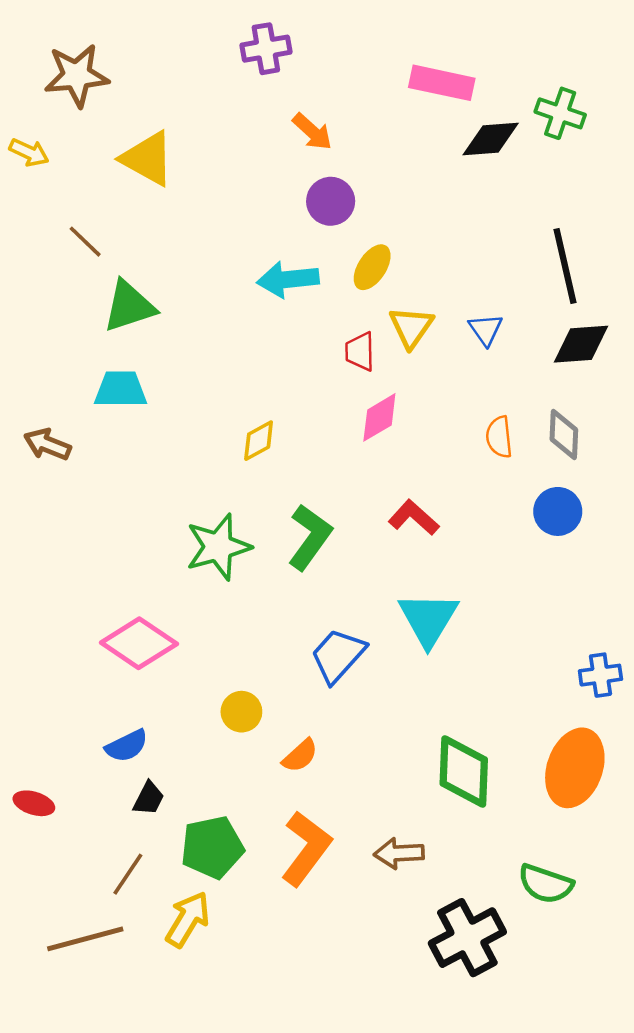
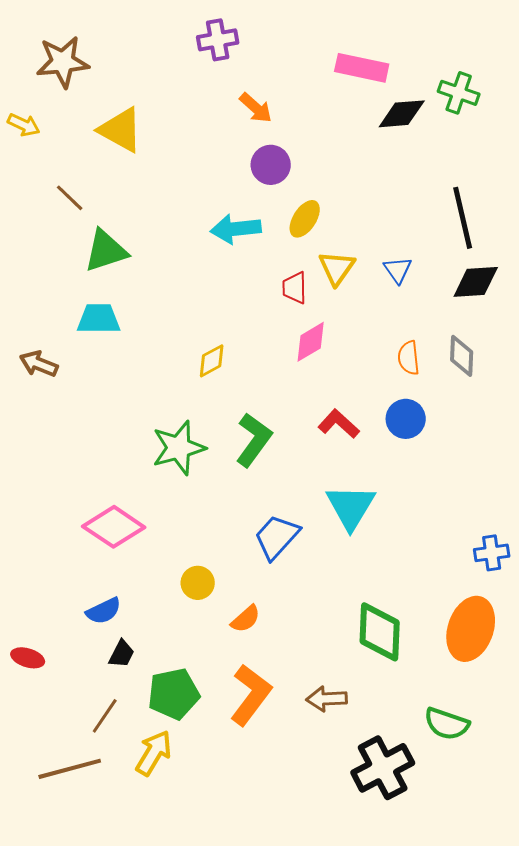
blue circle: (558, 511) -> (406, 419), moved

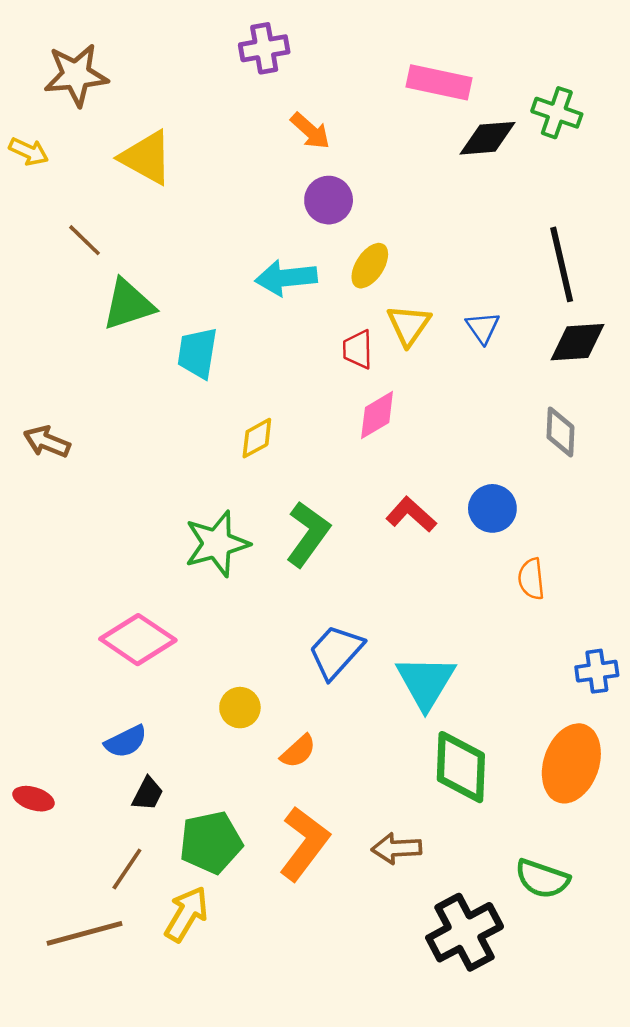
cyan trapezoid: (99, 319) -> (197, 353), moved, turned -81
orange semicircle: (409, 358) -> (531, 579), moved
cyan triangle: (351, 507) -> (426, 682), moved

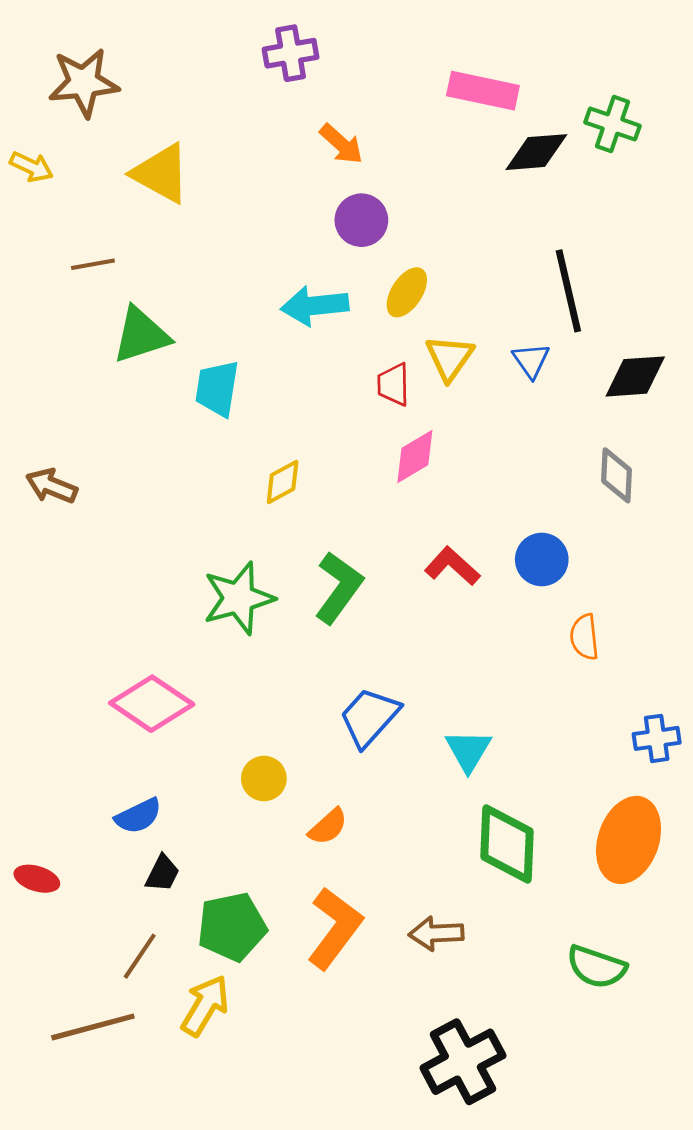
brown line: (85, 240) -> (93, 264), turned -54
black line: (562, 264) -> (568, 291), moved
cyan triangle: (426, 682) -> (468, 750), size x0.7
black cross: (465, 932) -> (463, 1062), moved

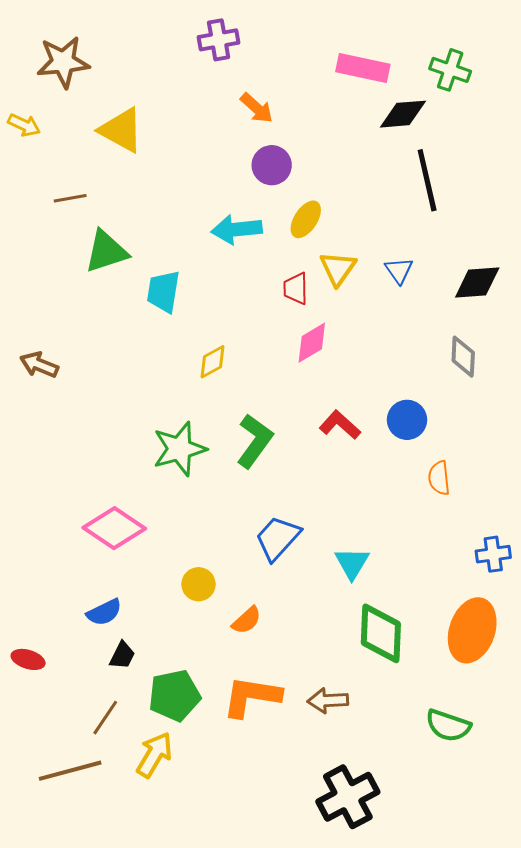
green cross: (613, 124) -> (450, 70), moved
black line: (568, 291) -> (427, 180), moved
orange L-shape: (335, 928) -> (252, 697), turned -118

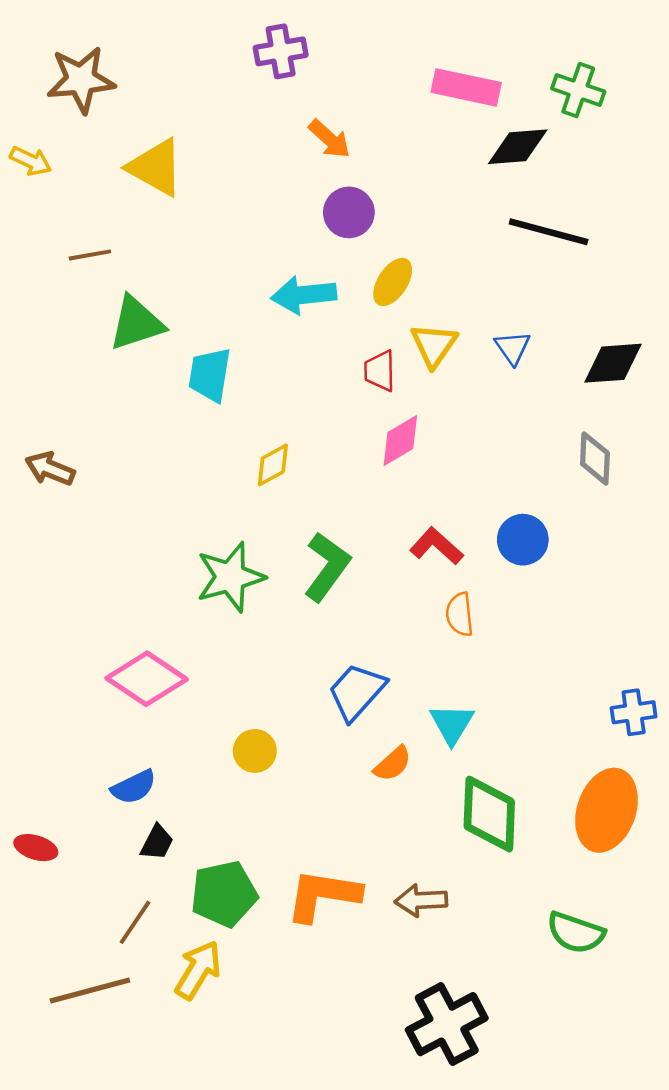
black line: (427, 180) -> (549, 232), turned -62
orange semicircle: (439, 478) -> (460, 614), moved
orange semicircle: (247, 620) -> (393, 764), moved

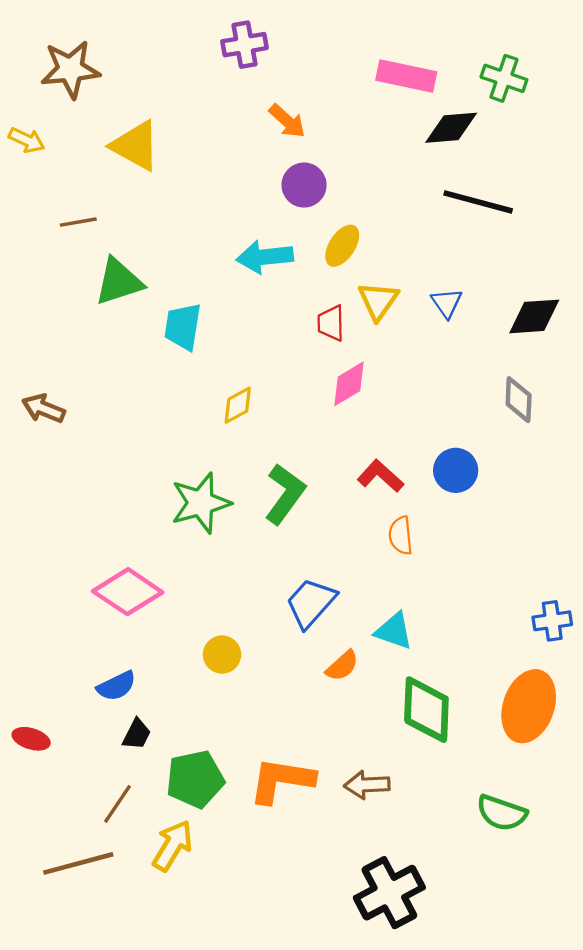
cyan triangle: (452, 724) -> (394, 631), turned -42

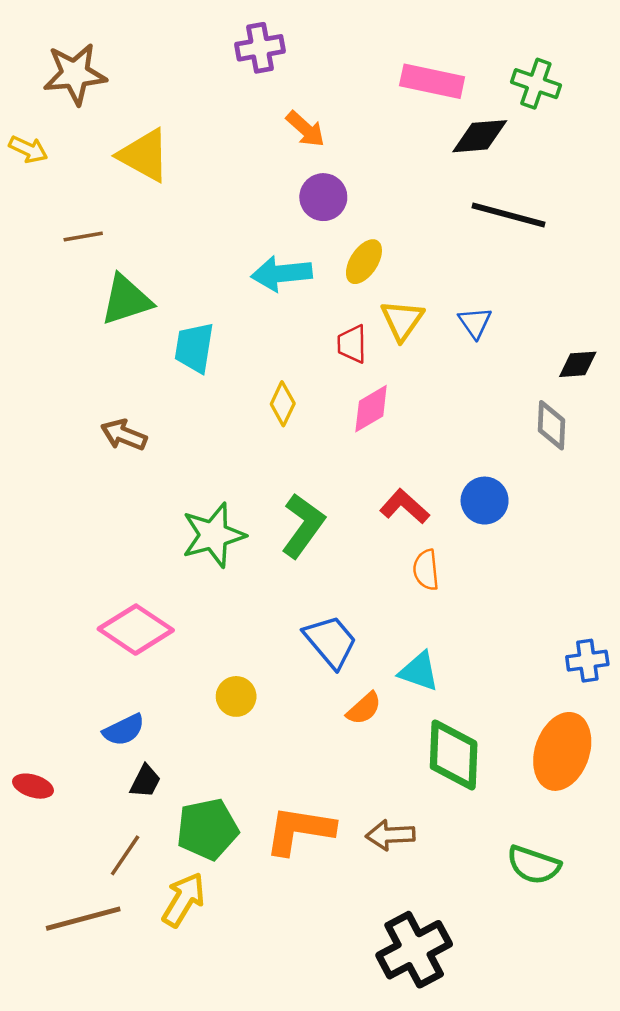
black diamond: (534, 316) -> (578, 364), moved, size x0.7
yellow diamond: (238, 405) -> (283, 404), moved, turned -36
brown arrow: (43, 409) -> (124, 435), moved
blue trapezoid: (311, 603) -> (330, 642), turned 98

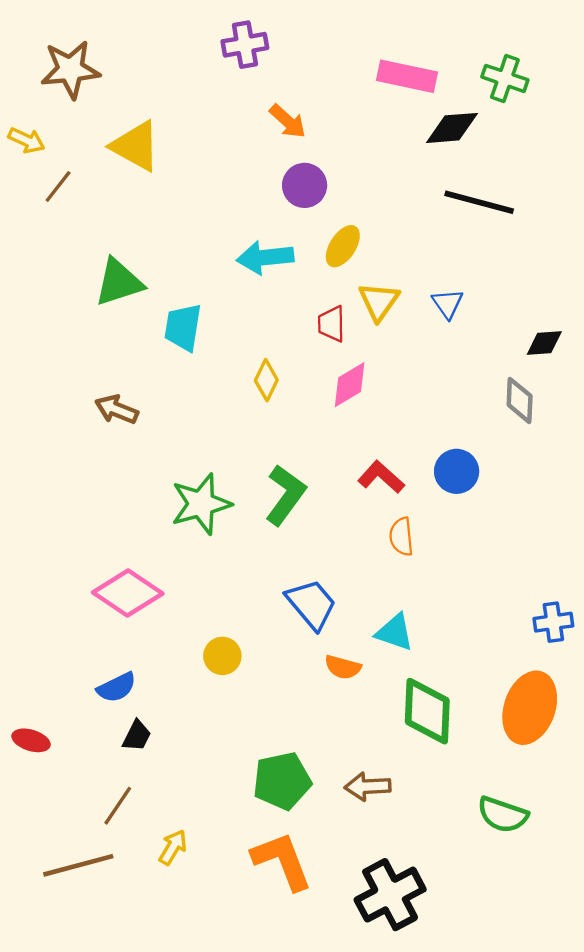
brown line: (83, 237) -> (58, 187), moved, turned -42
orange semicircle: (364, 708) -> (343, 667), turned 57
green pentagon: (207, 829) -> (282, 781), moved
orange L-shape: (299, 830) -> (282, 861), moved, turned 60
yellow arrow: (184, 900) -> (173, 847), size x0.7

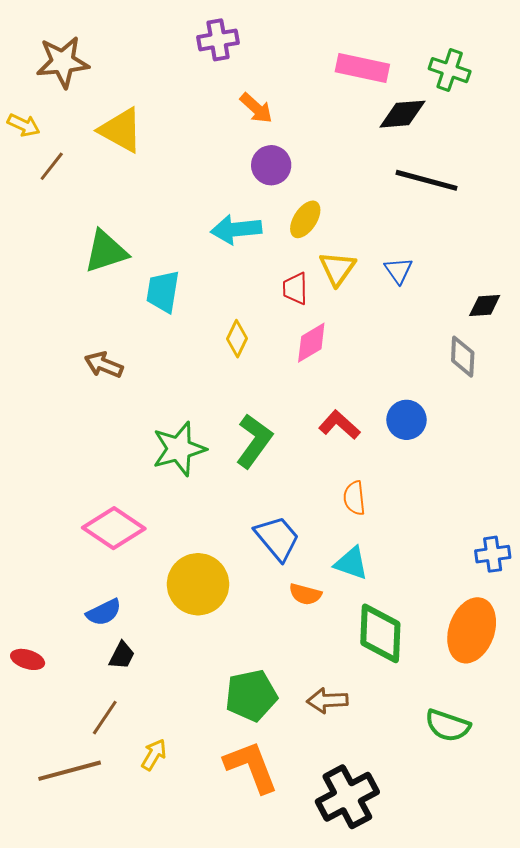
orange semicircle: (401, 537) -> (354, 498), moved
yellow circle: (222, 656) -> (198, 584), size x1.8

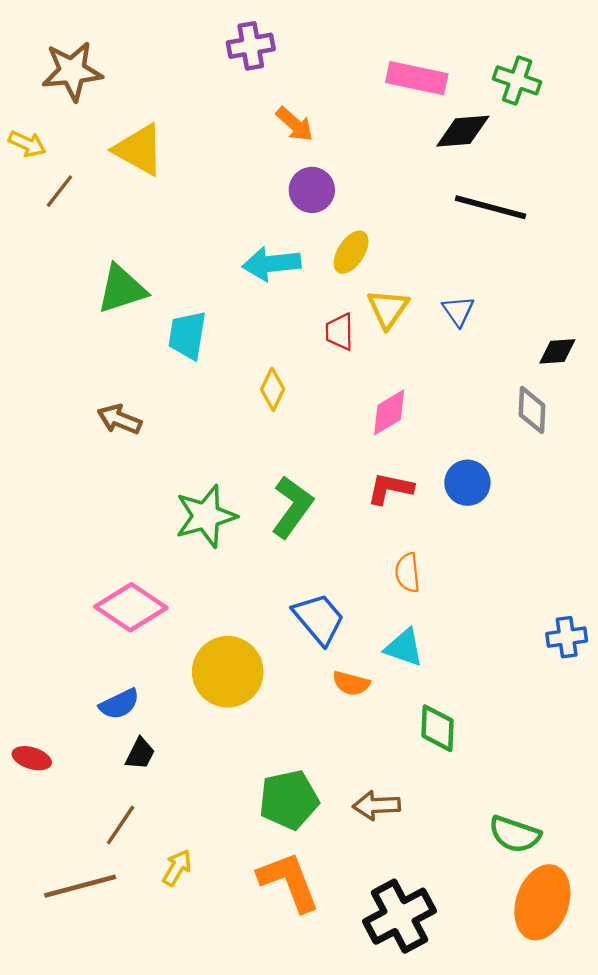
pink diamond: (311, 343) -> (389, 412), moved
red L-shape: (339, 425) -> (390, 488), turned -30
orange ellipse: (472, 630) -> (542, 902), moved
green diamond: (380, 633) -> (437, 728), size x0.7

